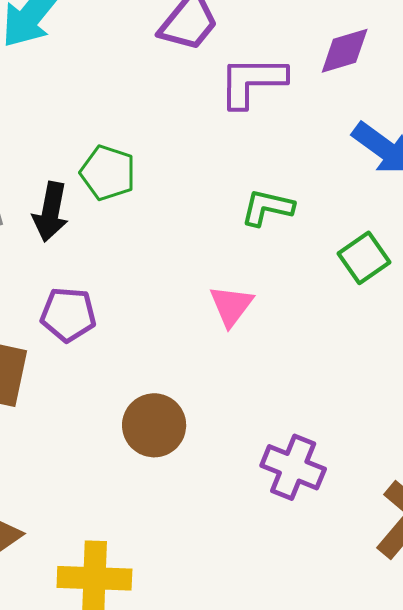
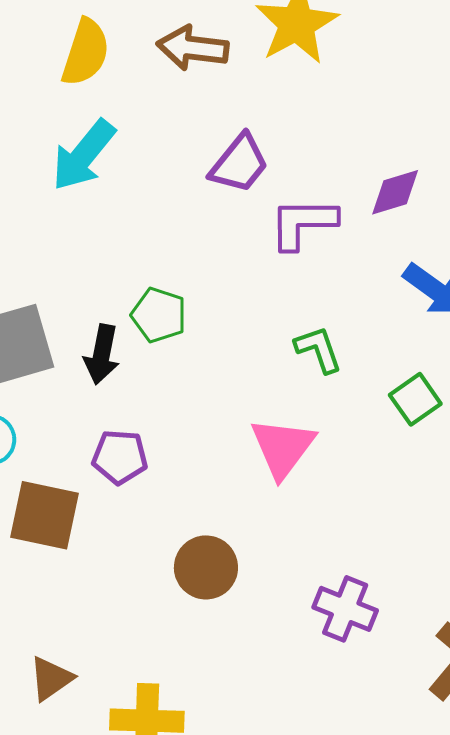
green L-shape: (267, 208) -> (318, 349), turned 58
pink triangle: (231, 306) -> (283, 448), size x1.5

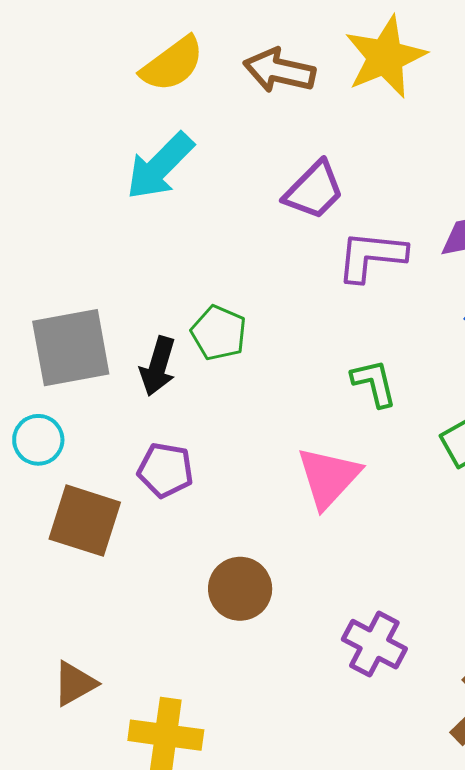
yellow semicircle: (86, 52) -> (172, 64), turned 30

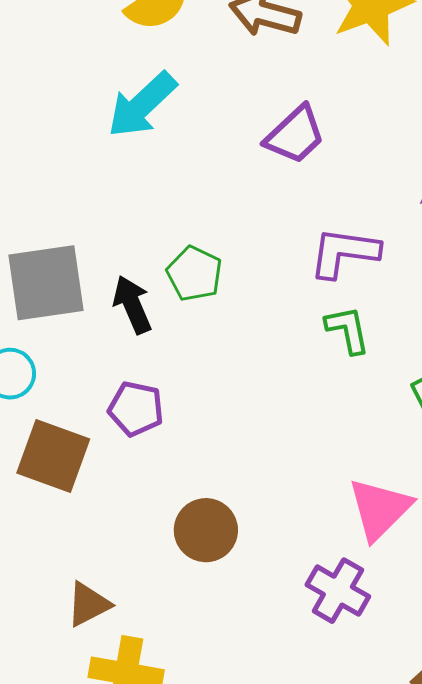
purple L-shape: (371, 256) -> (344, 253), moved
black arrow: (158, 366) -> (132, 305), turned 138
pink triangle: (328, 477) -> (380, 509), moved
brown triangle: (75, 684) -> (88, 604), moved

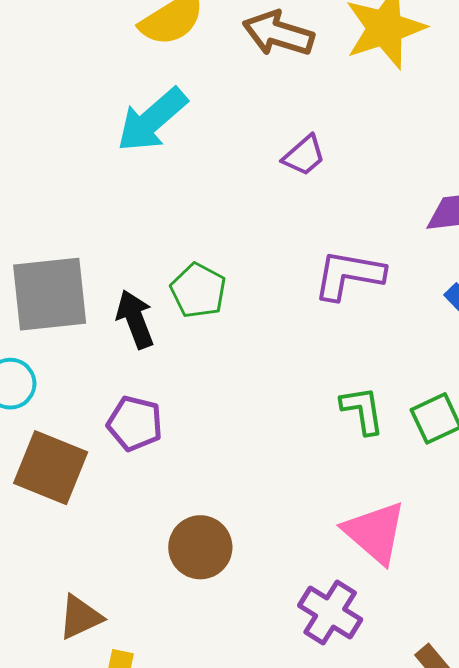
purple trapezoid: (295, 135) -> (304, 156), size x0.7
green L-shape: (348, 330) -> (362, 410), moved
pink triangle: (380, 509) -> (375, 532), turned -36

